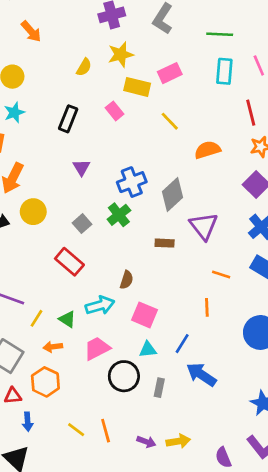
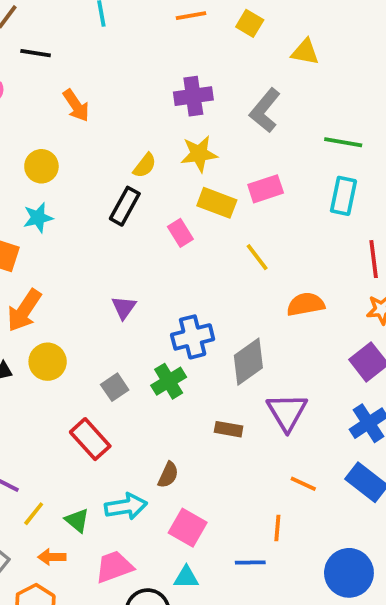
black rectangle: (68, 119) -> (125, 206), moved
blue line: (182, 344) -> (250, 562), moved, turned 50

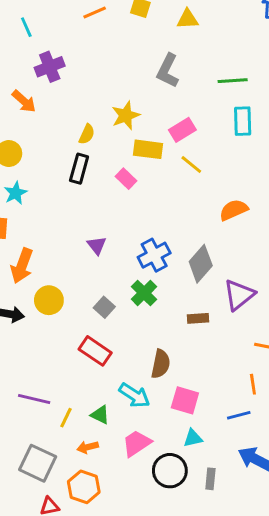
purple cross: (193, 96) -> (50, 67), moved
yellow line: (257, 257) -> (191, 164), moved
purple triangle: (287, 412) -> (239, 295), turned 36
brown semicircle: (168, 475) -> (161, 364), size x1.4
cyan arrow: (126, 506) -> (134, 395), turned 56

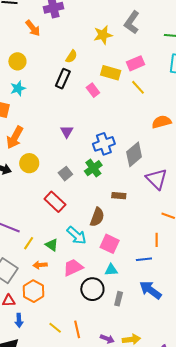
yellow star: (126, 115) -> (103, 35), moved
purple triangle: (239, 295) -> (157, 179), turned -45
brown rectangle: (198, 318) -> (119, 196), moved

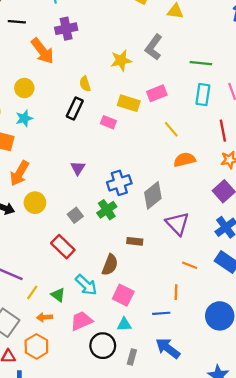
orange arrow: (33, 28) -> (42, 51), size x1.4
yellow semicircle: (71, 56) -> (85, 84), turned 128
yellow line: (138, 87) -> (171, 129), moved
pink rectangle: (93, 90) -> (108, 122), turned -32

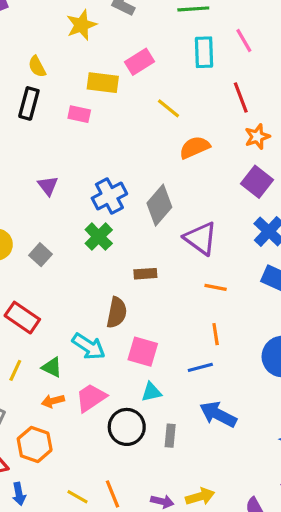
gray square: (75, 215) -> (41, 255), moved
red rectangle: (63, 247) -> (22, 318), moved
orange line: (190, 265) -> (216, 287), moved
orange arrow: (44, 317) -> (53, 401), moved

